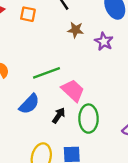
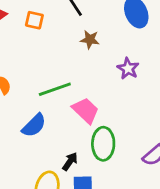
purple star: (104, 41) -> (128, 69), moved
black arrow: (59, 115) -> (70, 161), moved

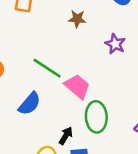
green line: (55, 89) -> (47, 68), turned 56

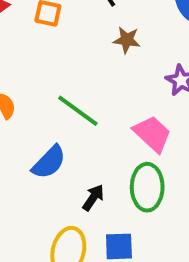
pink trapezoid: (77, 86) -> (152, 134), moved
black arrow: (66, 136) -> (93, 198), moved

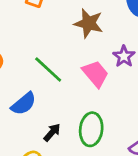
brown star: (127, 40) -> (89, 23), size x1.5
pink trapezoid: (152, 134) -> (95, 74), moved

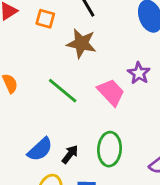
brown star: (89, 23) -> (81, 43), moved
blue semicircle: (24, 104) -> (40, 149), moved

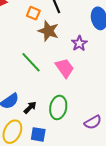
orange square: (45, 19) -> (33, 13), moved
purple star: (139, 73) -> (79, 43), moved

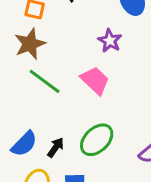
brown star: (48, 31) -> (30, 44), moved, turned -30
green ellipse: (58, 107) -> (97, 140), turned 45

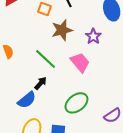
brown star: (30, 44) -> (62, 30), moved
black arrow: (56, 147) -> (41, 83), moved

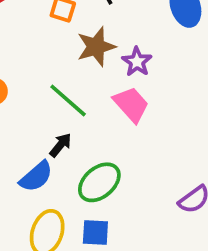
purple star: (93, 36) -> (137, 62), moved
green ellipse: (76, 103) -> (99, 182), moved

